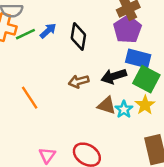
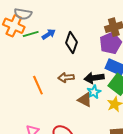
orange line: (30, 98) -> (38, 85), moved
cyan star: (124, 109) -> (94, 92), moved

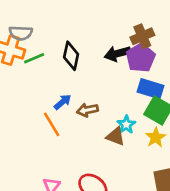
blue arrow: (49, 34) -> (63, 102), moved
black diamond: (72, 43) -> (71, 56), moved
black arrow: (94, 78) -> (117, 54), moved

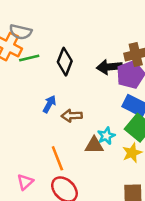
blue arrow: (63, 102) -> (49, 104), turned -30
orange line: (52, 124) -> (57, 158), moved
brown triangle: (116, 136) -> (94, 145), turned -30

